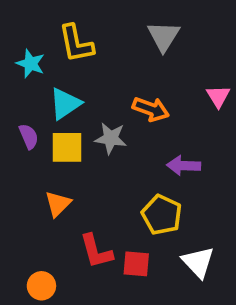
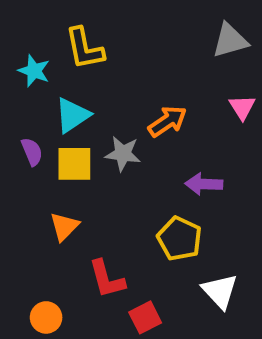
gray triangle: (164, 36) -> (230, 40), moved, turned 42
orange arrow: (151, 109) -> (167, 121), turned -54
red square: (136, 264) -> (145, 317), moved, turned -32

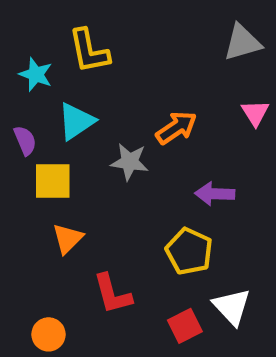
purple semicircle: (32, 152) -> (25, 141), moved
yellow square: (74, 164) -> (53, 181), moved
red square: (145, 317) -> (185, 326), moved

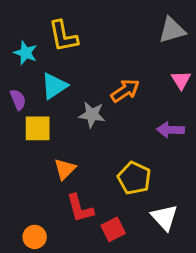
purple arrow: (215, 194) -> (170, 130), moved
orange triangle: (68, 239) -> (65, 169), moved
red square: (185, 326) -> (113, 229), moved

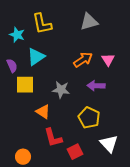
gray triangle: (172, 30) -> (89, 22), moved
pink triangle: (181, 80) -> (108, 60), moved
gray star: (92, 115) -> (61, 90), moved
purple arrow: (170, 130) -> (96, 86), moved
orange triangle: (65, 169) -> (43, 112), turned -42

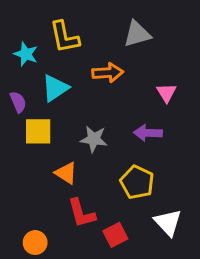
orange arrow: (83, 60) -> (108, 73), moved, turned 30

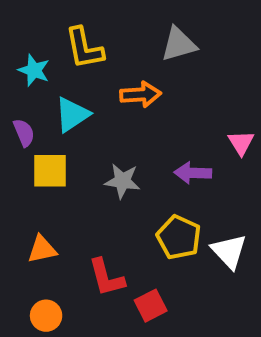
pink triangle: (166, 93) -> (241, 143), moved
orange triangle: (66, 173) -> (42, 249), moved, turned -45
white triangle: (168, 222) -> (229, 251), moved

